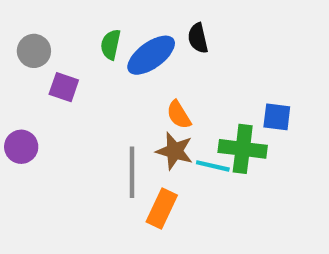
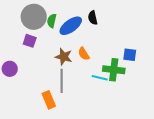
gray circle: (34, 51) -> (34, 17), moved, size x1.6
brown star: (175, 151) -> (64, 57), moved
orange rectangle: (162, 209) -> (49, 100), moved, turned -48

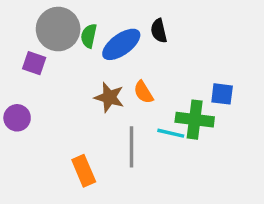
purple square: (30, 41) -> (34, 63), moved
gray line: (62, 81) -> (132, 147), moved

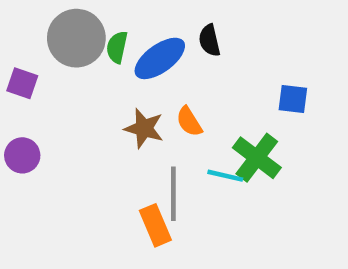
purple square: (34, 63) -> (22, 83), moved
blue square: (222, 94) -> (293, 99), moved
green cross: (195, 120) -> (257, 158), turned 30
orange rectangle: (84, 171) -> (155, 225), moved

